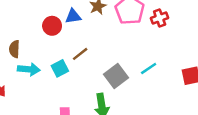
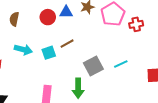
brown semicircle: (14, 49) -> (14, 19), moved

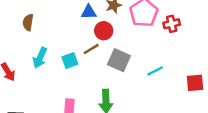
red circle: (48, 17) -> (104, 31), moved
cyan arrow: (23, 50) -> (40, 58), turned 102
gray square: (93, 66) -> (119, 60), moved, turned -36

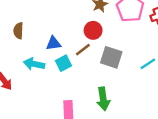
blue triangle: (89, 12) -> (53, 43), moved
cyan arrow: (40, 58) -> (34, 64), turned 84

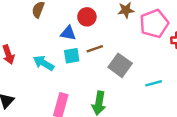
red circle: (93, 30) -> (87, 17), moved
cyan arrow: (34, 64) -> (44, 63), moved

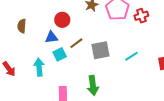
cyan arrow: (44, 63) -> (39, 67), turned 72
gray square: (120, 65) -> (100, 50), turned -30

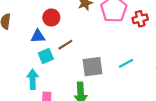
gray square: (100, 50) -> (92, 67), moved
cyan arrow: (39, 67) -> (33, 79), moved

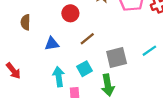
blue triangle: (38, 36) -> (52, 44), moved
cyan square: (46, 56) -> (84, 69), moved

